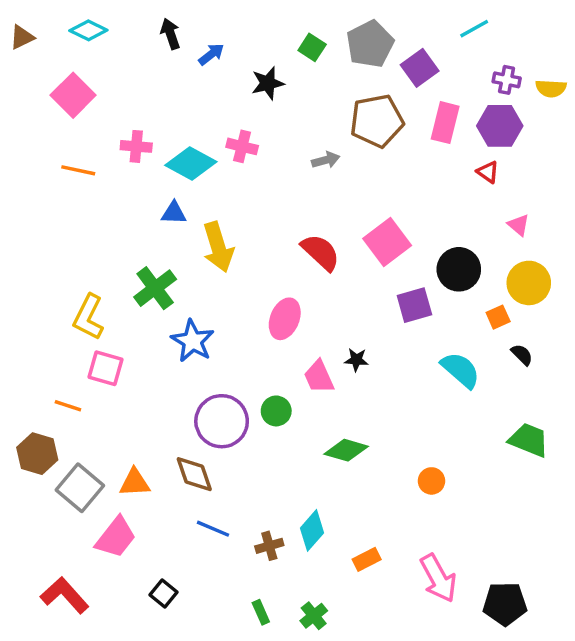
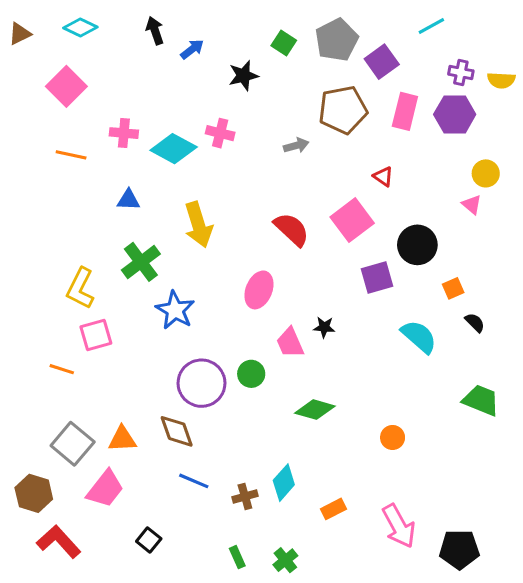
red triangle: (488, 172) -> (383, 177), moved
blue triangle: (174, 213) -> (129, 200), moved
yellow circle: (529, 283) -> (486, 173), moved, size x0.7
pink square: (106, 368) -> (96, 335), turned -32
brown hexagon: (37, 454) -> (34, 493), moved

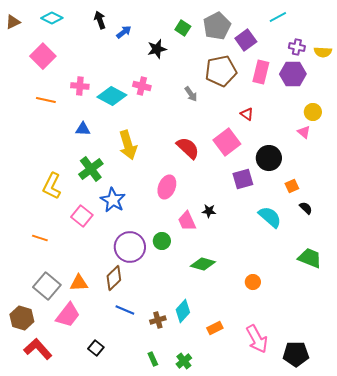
gray arrow: (296, 146) -> (191, 94), turned 70
pink square: (96, 335) -> (82, 216), moved, turned -35
brown diamond: (177, 431) -> (114, 278), turned 65

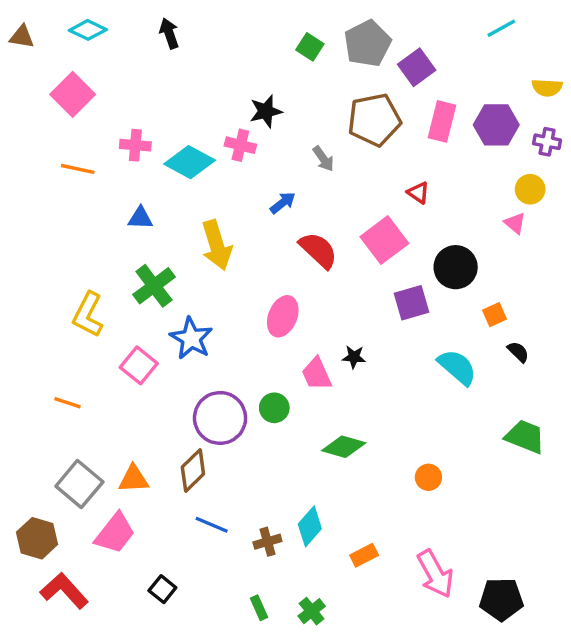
cyan line: (278, 17) -> (501, 28), moved
brown triangle: (13, 22) -> (22, 37), turned 35
blue arrow: (124, 32) -> (283, 203), moved
purple cross: (297, 47) -> (547, 142), moved
black star: (157, 49) -> (266, 111), moved

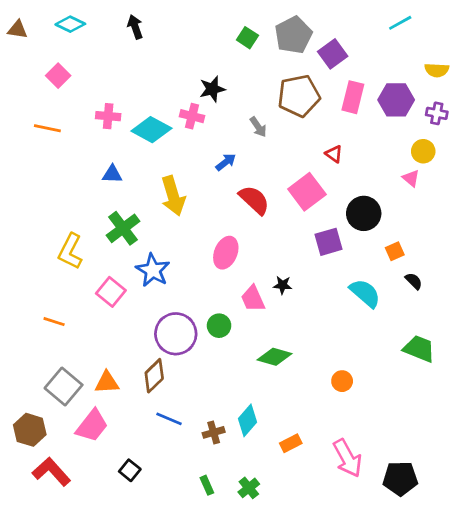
pink square: (73, 94) -> (58, 76), size x0.7
orange line: (78, 169) -> (47, 128), moved

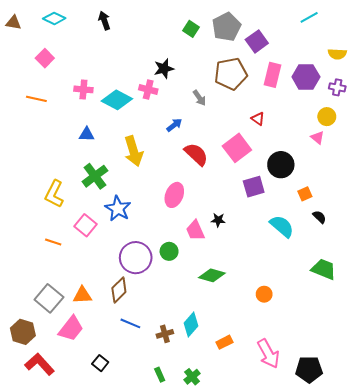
orange line: (54, 322) -> (53, 242), moved

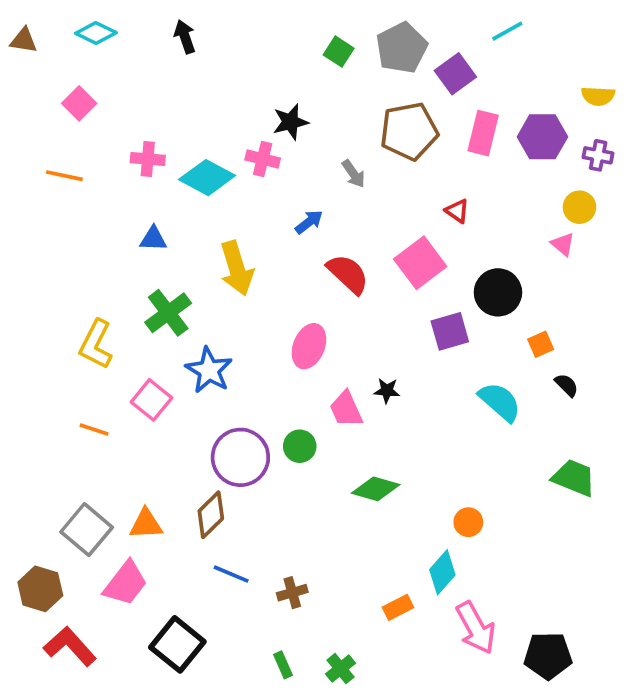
cyan line: (309, 17) -> (507, 31), moved
cyan diamond: (191, 324) -> (442, 572), moved
black square: (100, 363) -> (177, 644), size x1.8

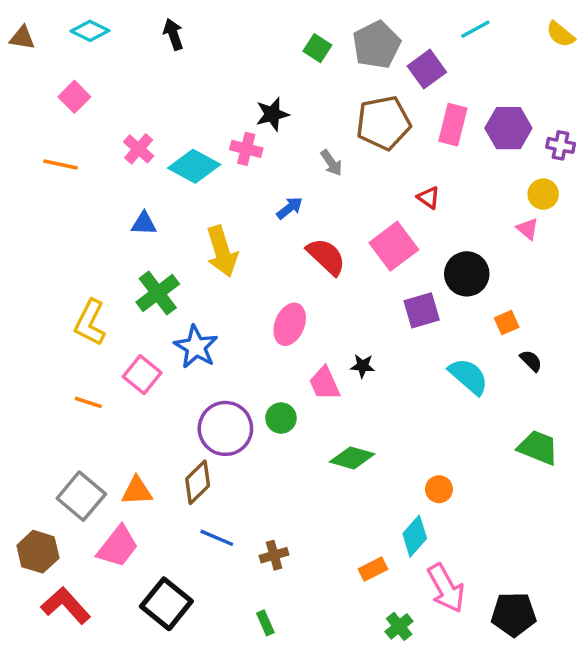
yellow semicircle: (598, 96) -> (561, 34), moved, turned 36
pink cross: (148, 159) -> (139, 149), turned 36
green cross: (340, 669) -> (399, 626), moved

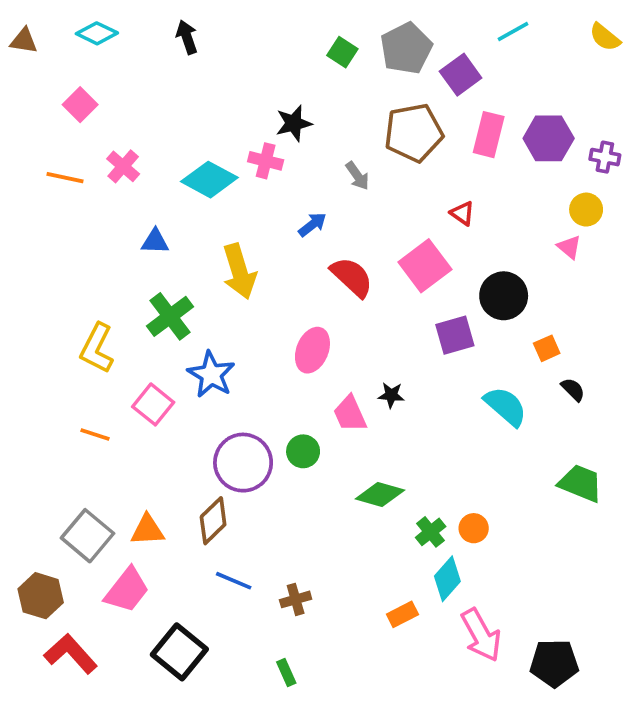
pink cross: (139, 149) -> (123, 166), moved
green cross: (399, 626) -> (431, 532), moved

